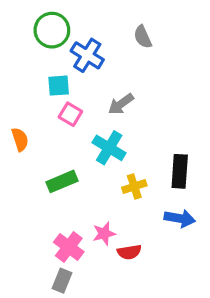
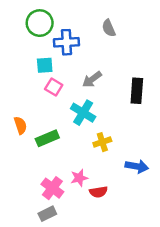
blue cross: (87, 55) -> (66, 42), turned -35
orange semicircle: (20, 139) -> (20, 125), moved
black rectangle: (180, 171) -> (137, 91), moved
gray rectangle: (62, 281) -> (47, 214), turned 42

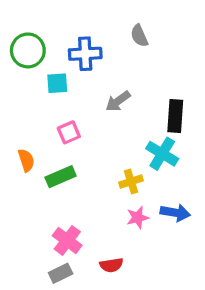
green circle: (40, 23) -> (28, 50), moved
pink square: (54, 87) -> (69, 132), moved, turned 36
cyan cross: (83, 113) -> (162, 154), moved
pink star: (79, 178) -> (138, 218), moved
red semicircle: (98, 192) -> (111, 265), moved

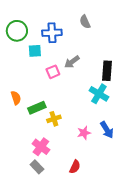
pink square: (69, 132) -> (53, 72), moved
yellow cross: (131, 182) -> (54, 119), moved
blue arrow: (175, 213) -> (107, 130), turned 48
red semicircle: (111, 265) -> (75, 167), moved, turned -56
gray rectangle: (61, 273) -> (37, 167), turned 72

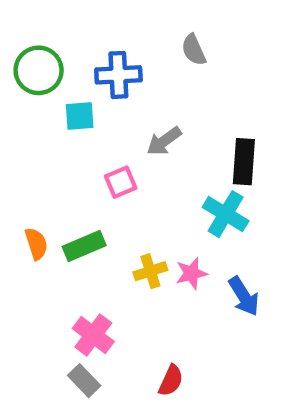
pink square: (53, 72) -> (121, 182), moved
orange semicircle: (16, 98) -> (36, 244), moved
yellow cross: (54, 119) -> (150, 271), moved
pink star: (84, 133) -> (191, 273), moved

